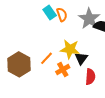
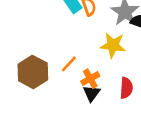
yellow star: (70, 49) -> (113, 45), moved
black triangle: (81, 58) -> (92, 93), moved

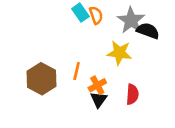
orange line: (69, 64) -> (77, 71), turned -30

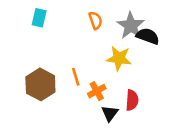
cyan rectangle: (80, 13) -> (39, 18), moved, turned 48
orange line: (77, 71) -> (76, 77), turned -30
black triangle: (99, 100) -> (110, 113), moved

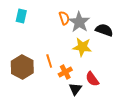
gray star: (131, 26) -> (79, 22), moved
red semicircle: (132, 100) -> (92, 79), turned 140

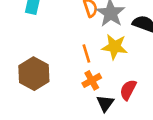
orange line: (49, 61) -> (86, 54), moved
red semicircle: (92, 79) -> (128, 90), turned 63

